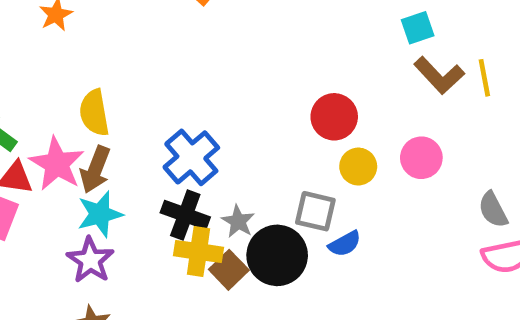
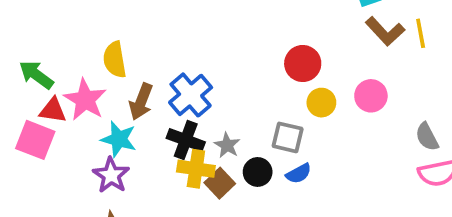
brown arrow: (95, 170) -> (141, 102), moved
cyan star: (100, 214) -> (119, 139), turned 30
blue semicircle: (345, 244) -> (299, 174), moved
black circle: (277, 255) -> (258, 172), size x0.6

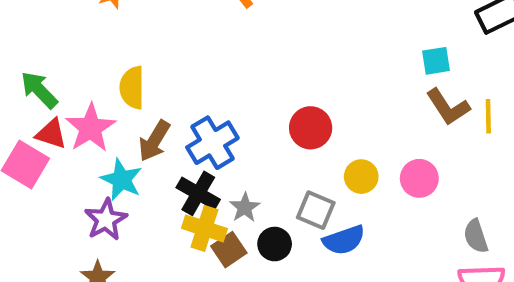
red circle: (303, 63) -> (311, 128), moved
blue semicircle: (299, 174) -> (344, 240), moved, size x1.4

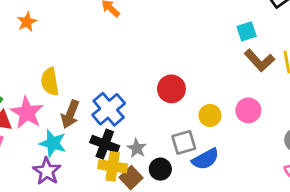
gray square: (316, 210) -> (184, 142), turned -30

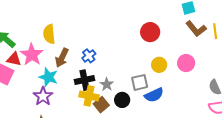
red circle: (171, 89) -> (150, 32), moved
blue cross: (109, 109) -> (89, 56), size x0.6
black cross: (105, 144) -> (85, 80), turned -36

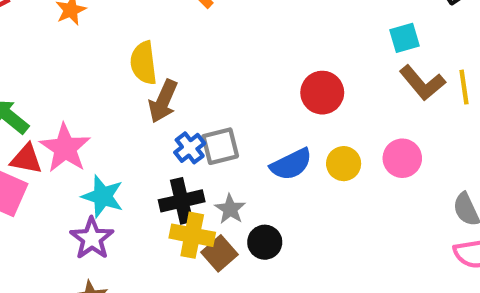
yellow semicircle: (49, 34) -> (144, 63), moved
brown arrow: (62, 58) -> (163, 101), moved
gray square: (140, 82) -> (220, 146), moved
blue semicircle: (154, 95) -> (291, 164), moved

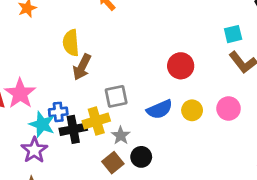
blue cross: (190, 148) -> (58, 112), moved, turned 30
black cross: (182, 201) -> (73, 129), moved
yellow cross: (192, 235) -> (96, 121), moved, turned -30

